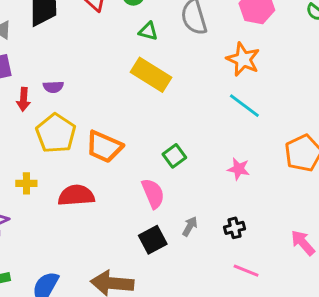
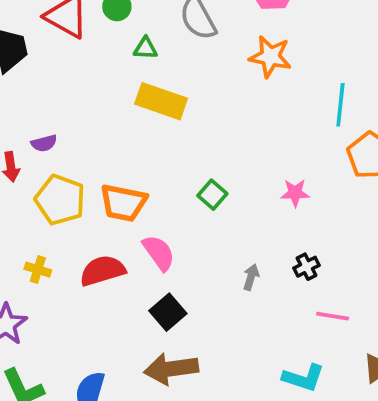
cyan line: (244, 106) -> (340, 105), moved, turned 72
yellow cross: (26, 183) -> (38, 270), turned 30
pink semicircle: (153, 193) -> (159, 253), moved
black square: (153, 240) -> (168, 312), moved

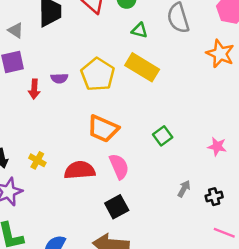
yellow pentagon: (60, 200) -> (98, 74), moved
gray arrow: (251, 277) -> (184, 189), moved

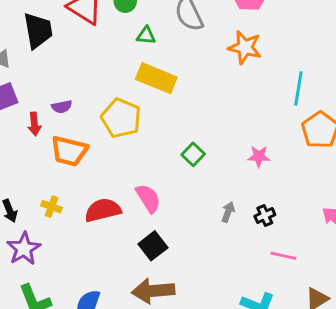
yellow pentagon: (98, 74) -> (121, 118), moved
orange trapezoid: (103, 129) -> (69, 151), moved

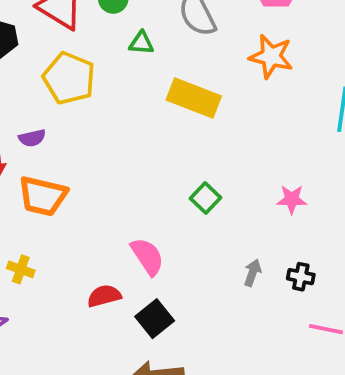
yellow rectangle: (156, 78) -> (194, 98), moved
yellow pentagon: (121, 118) -> (69, 78), moved
red semicircle: (103, 210) -> (104, 296), moved, size x0.7
black cross: (265, 215) -> (301, 277), turned 36

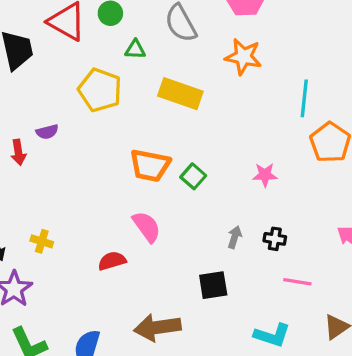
yellow pentagon: (69, 78) -> (100, 90), moved
orange trapezoid: (43, 196) -> (150, 165), moved
black square: (155, 319) -> (213, 285), moved, turned 32

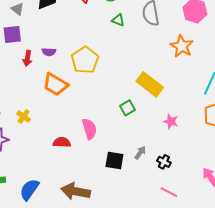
yellow pentagon: (100, 90) -> (85, 60), moved
yellow rectangle: (180, 94) -> (150, 84), moved
orange trapezoid: (150, 165) -> (55, 84), moved
black square: (213, 285) -> (114, 160), moved

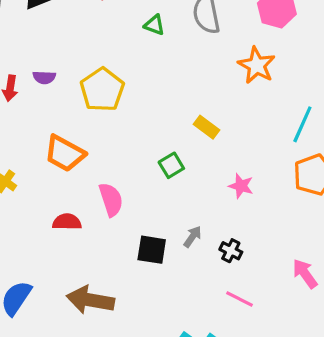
orange trapezoid: (55, 84) -> (65, 153), moved
yellow rectangle: (150, 84) -> (206, 127), size x0.6

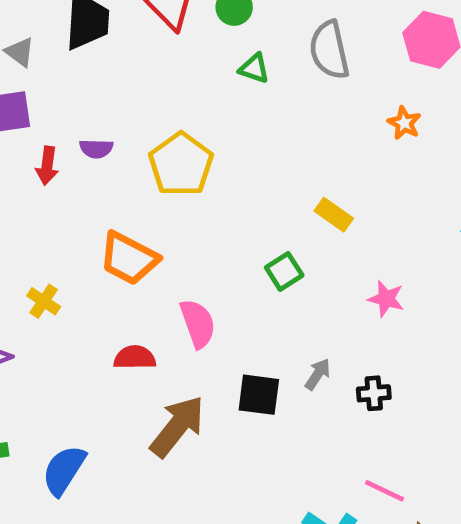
orange star: (257, 65) -> (404, 123), size x0.6
black cross: (231, 251) -> (374, 393), turned -30
pink line: (239, 299) -> (385, 491), moved
brown arrow: (90, 300) -> (177, 426), moved, turned 120

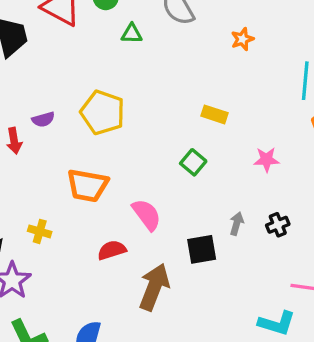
orange star: (404, 123) -> (242, 39), turned -30

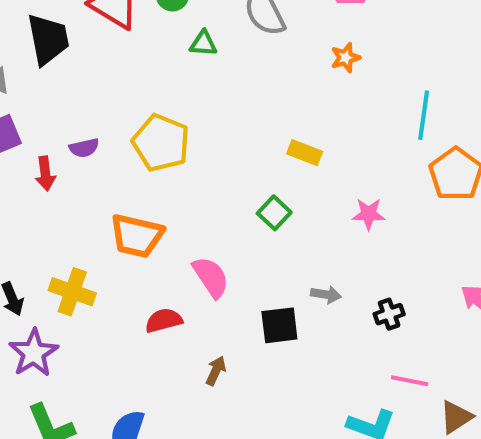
gray arrow: (237, 224) -> (326, 295), turned 80
black cross: (278, 225) -> (389, 314), moved
yellow cross: (40, 231) -> (72, 292), size x1.5
brown arrow: (154, 287) -> (216, 371), size x0.5

